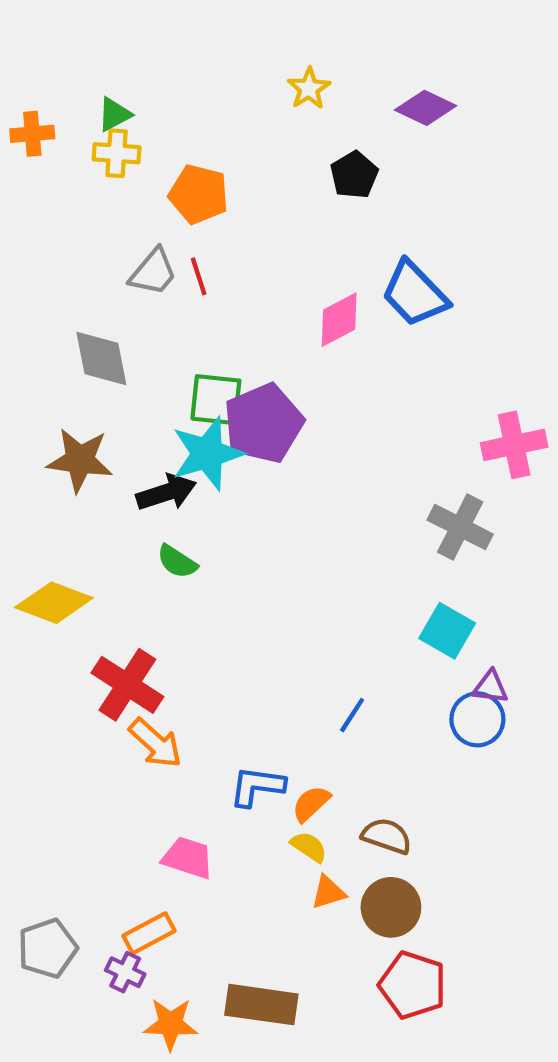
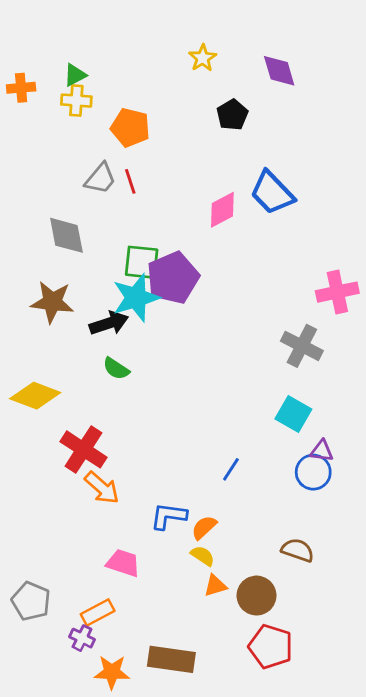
purple diamond: (426, 108) -> (279, 71), turned 48
brown semicircle: (387, 836) -> (298, 550), moved
gray pentagon: (47, 948) -> (31, 601), moved, turned -30

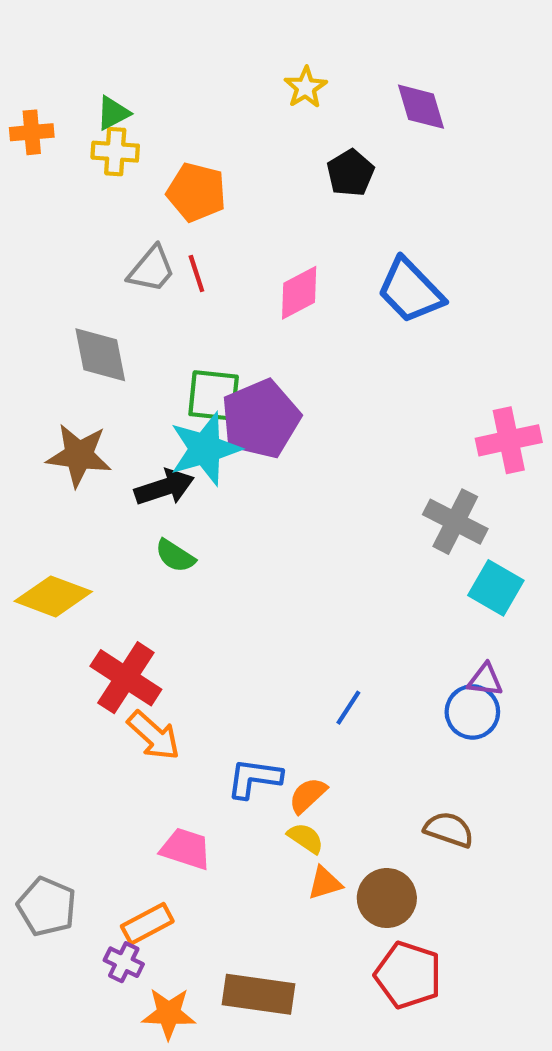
pink diamond: (222, 210) -> (299, 293), moved
cyan square: (293, 414) -> (496, 588), moved

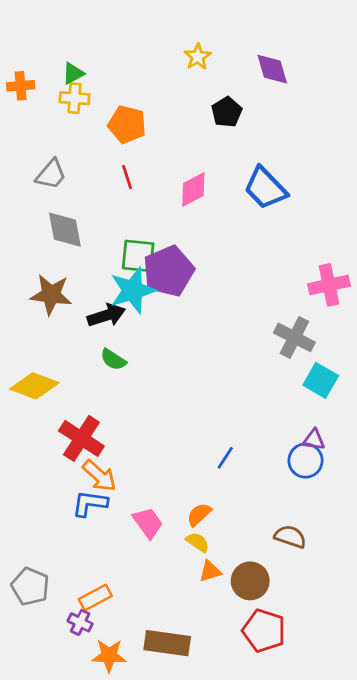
gray trapezoid: (152, 269) -> (51, 174), moved
blue L-shape: (254, 778) -> (90, 503), moved
pink trapezoid: (186, 849) -> (148, 523), moved, turned 36

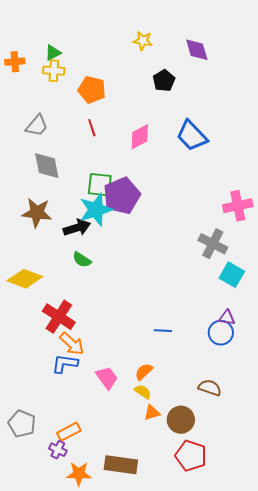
yellow star: (198, 57) -> (143, 41), turned -30
blue line: (225, 458) -> (163, 331), turned 60

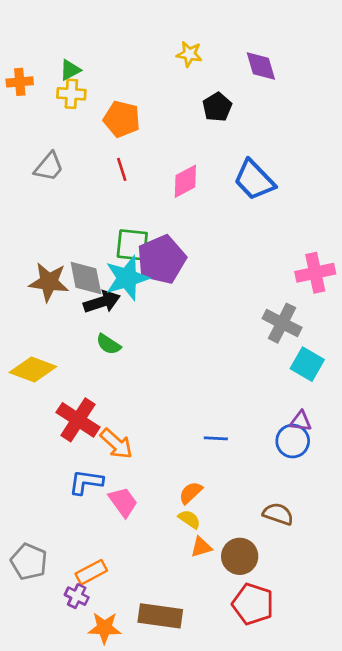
gray diamond: (47, 166) -> (86, 278), moved
orange arrow: (72, 344) -> (116, 444), moved
pink trapezoid: (107, 378) -> (123, 502), moved

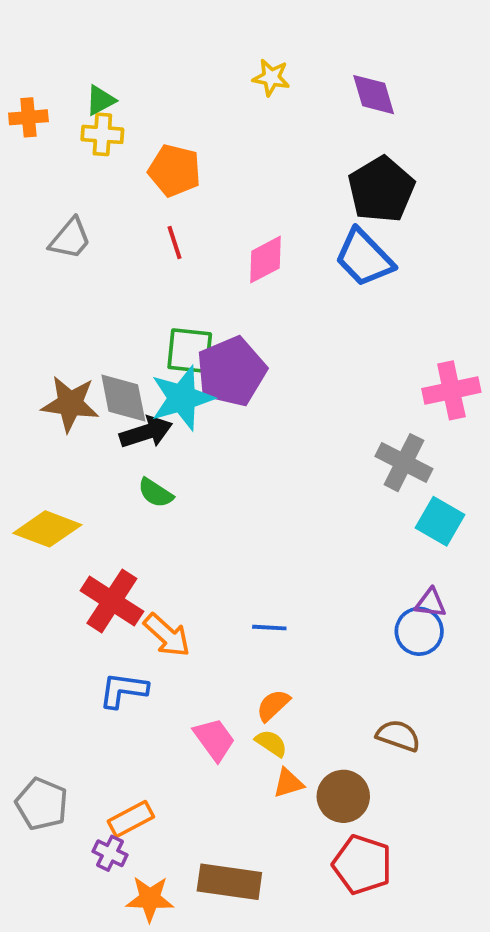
black pentagon: (217, 107) -> (381, 189), moved, size x1.6
blue line: (216, 438) -> (269, 628), moved
pink trapezoid: (123, 502) -> (214, 739), moved

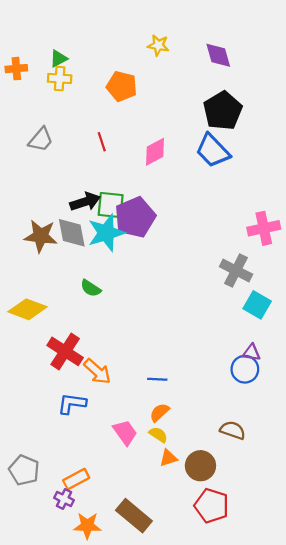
orange pentagon: (174, 170) -> (122, 86), moved
black arrow: (146, 432) -> (85, 202), moved
blue line: (269, 628) -> (157, 379), moved
brown rectangle: (229, 882) -> (134, 516), turned 32

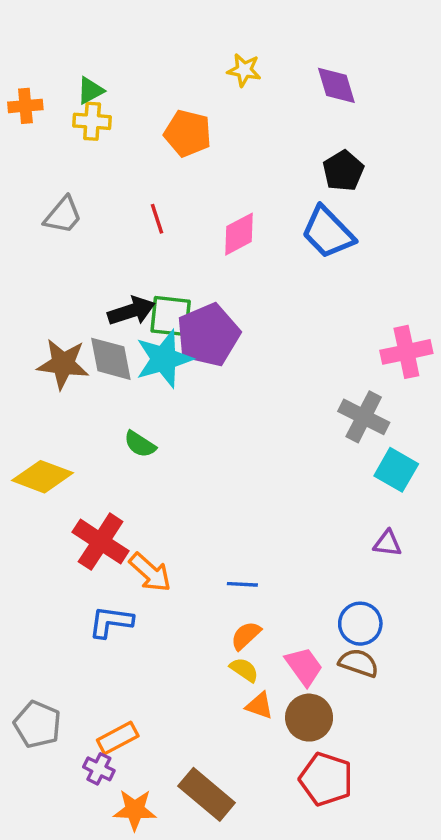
black pentagon: (223, 111) -> (343, 171), size x0.7
blue circle: (245, 369) -> (360, 624), moved
pink trapezoid: (125, 432) -> (304, 666), moved
orange triangle: (168, 458) -> (259, 706), turned 36

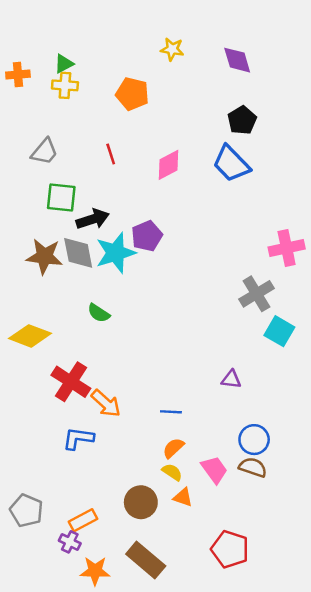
green square: (171, 316) -> (61, 197), moved
purple pentagon: (208, 335) -> (147, 236), size x0.7
gray cross: (364, 417) -> (256, 294), turned 32
purple triangle: (388, 543) -> (231, 379), moved
brown circle: (309, 718) -> (141, 502), moved

